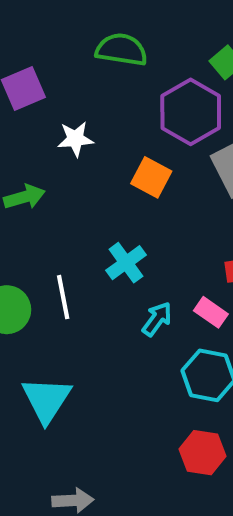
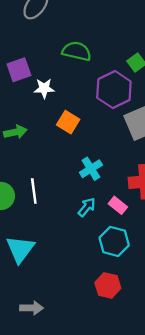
white star: (75, 139) -> (44, 88), moved
orange square: (151, 177) -> (68, 122), moved
cyan cross: (126, 263) -> (91, 169), moved

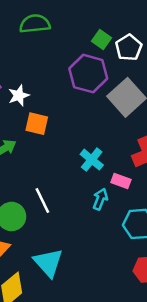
green semicircle: (77, 51) -> (35, 24), moved
orange square: (68, 122) -> (37, 124), moved
pink rectangle: (118, 205) -> (121, 181), moved

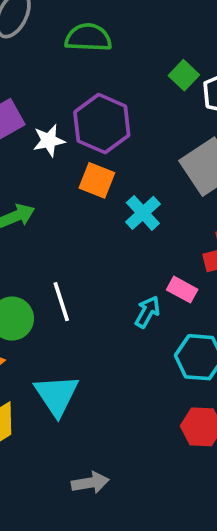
purple hexagon: (88, 74) -> (102, 124), moved
orange square: (37, 124) -> (97, 180), moved
cyan cross: (92, 160) -> (143, 213), moved

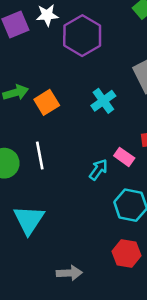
white star: (49, 141) -> (47, 15), moved
orange square: (97, 180) -> (47, 102), moved, turned 30
gray arrow: (90, 483) -> (69, 273), moved

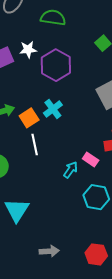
cyan cross: (103, 101) -> (53, 109), moved
white line: (40, 155) -> (35, 144), moved
red hexagon: (127, 254) -> (96, 254), moved

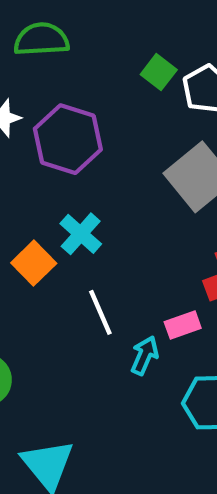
white line: (35, 144) -> (100, 312), moved
pink rectangle: (91, 160) -> (183, 325), turned -42

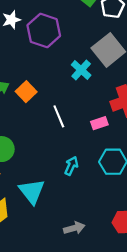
cyan cross: (81, 234) -> (81, 70), moved
cyan arrow: (145, 356) -> (71, 166), moved

